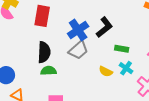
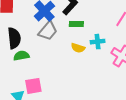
green rectangle: (122, 49) -> (76, 24), moved
cyan cross: (126, 68) -> (98, 42), turned -32

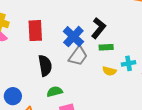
green semicircle: (21, 56) -> (55, 92), moved

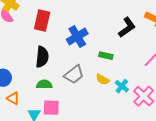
black L-shape: (99, 28) -> (127, 27), moved
gray trapezoid: (78, 56) -> (74, 74), moved
cyan cross: (129, 63) -> (122, 86), moved, turned 32

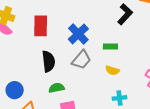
gray trapezoid: (74, 74) -> (81, 60), moved
cyan cross: (122, 86) -> (120, 98), moved, turned -32

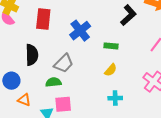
gray trapezoid: (81, 60) -> (64, 63), moved
black semicircle: (48, 61) -> (32, 55), moved
yellow semicircle: (112, 70) -> (111, 70), turned -72

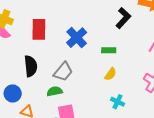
cyan cross: (115, 98) -> (118, 102), turned 32

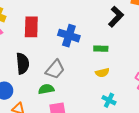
blue cross: (77, 38) -> (69, 36), turned -30
yellow semicircle: (110, 74) -> (102, 73), turned 40

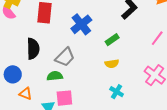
blue cross: (69, 36) -> (81, 24), turned 30
green rectangle: (101, 49) -> (112, 40), turned -40

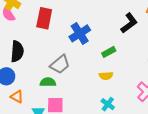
black semicircle: (33, 49) -> (17, 51), moved

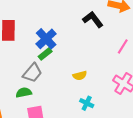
black L-shape: (129, 23) -> (93, 20), turned -80
green rectangle: (109, 52) -> (45, 54), moved

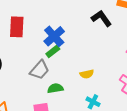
green semicircle: (24, 93) -> (55, 88), moved

